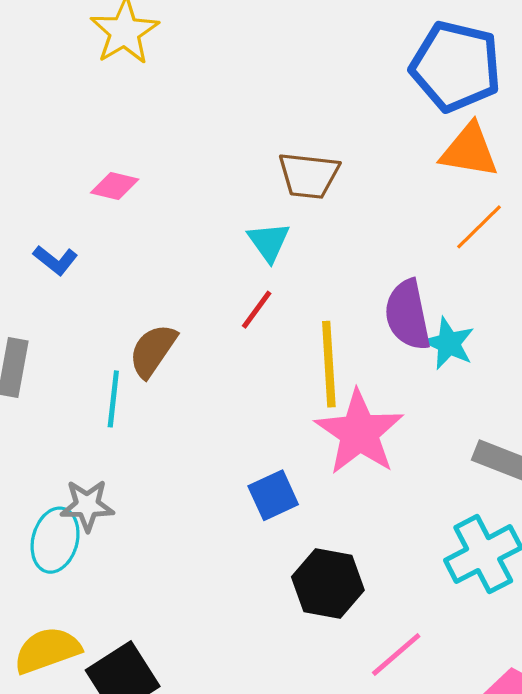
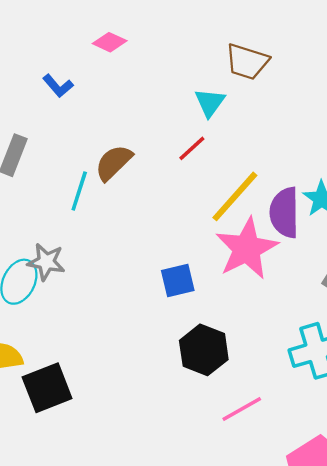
purple semicircle: (408, 315) -> (284, 212), moved
yellow line: (329, 364) -> (235, 196), turned 34

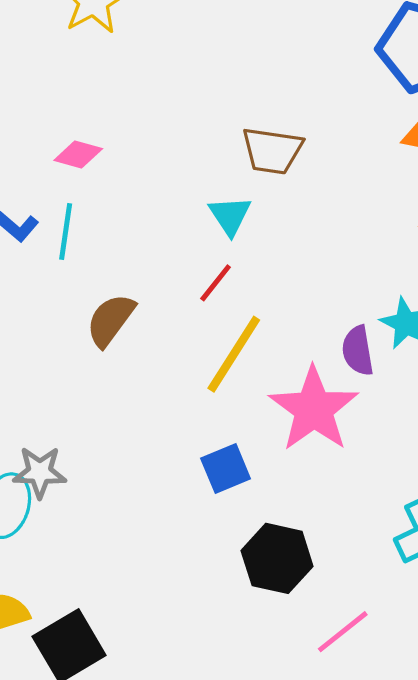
cyan line: (79, 191) -> (66, 232), moved
yellow line: (235, 196) -> (234, 354), moved
purple semicircle: (284, 212) -> (358, 351), size x0.7

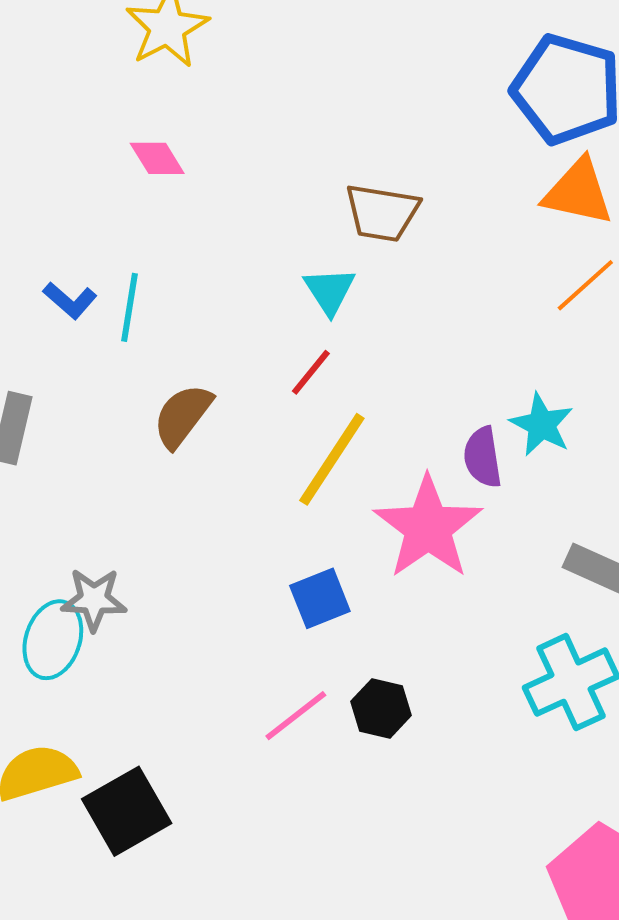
pink diamond: (78, 155) -> (157, 158), moved, turned 42
black hexagon: (277, 558) -> (381, 708), size x0.7
pink line: (343, 632) -> (296, 716), moved

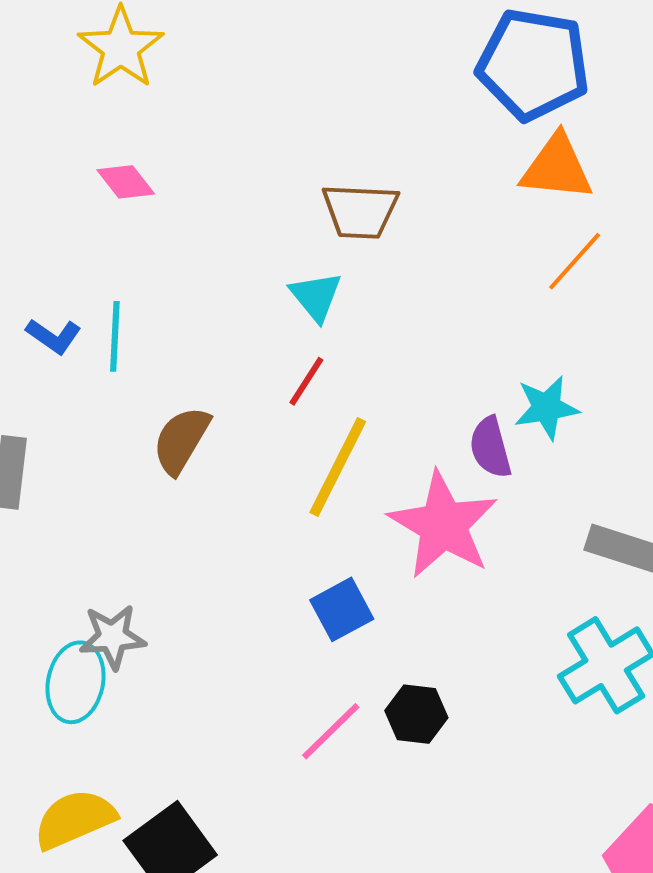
cyan star: (542, 425) -> (547, 408), turned -30

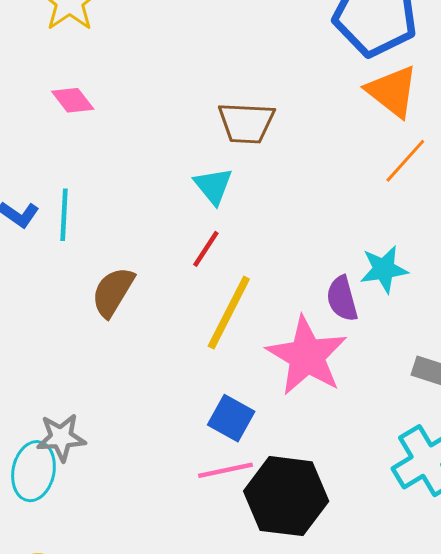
orange triangle: (557, 168) -> (392, 91), turned 32
blue square: (342, 609) -> (231, 418), turned -33
black hexagon: (416, 714) -> (286, 496), size x1.8
pink line: (331, 731) -> (225, 470), moved, turned 32

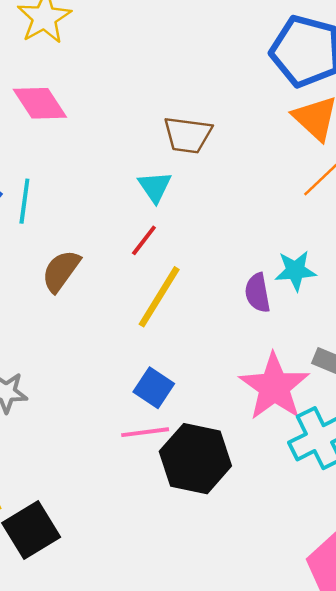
pink diamond: (73, 100) -> (40, 103), size x1.5
pink star: (307, 356) -> (274, 387), moved

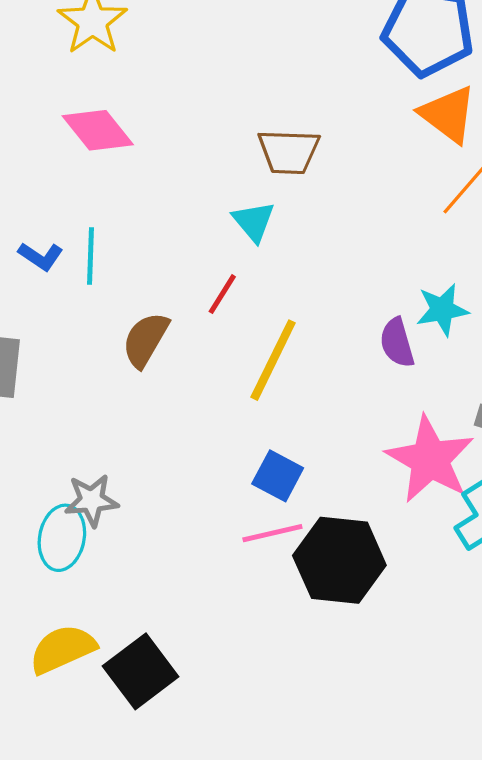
red line: (144, 240) -> (222, 294), moved

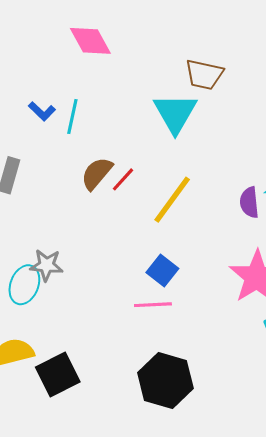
cyan triangle: (254, 221) -> (175, 113), size x1.6
red line: (222, 294) -> (123, 179), moved
black hexagon: (339, 560) -> (165, 380), moved

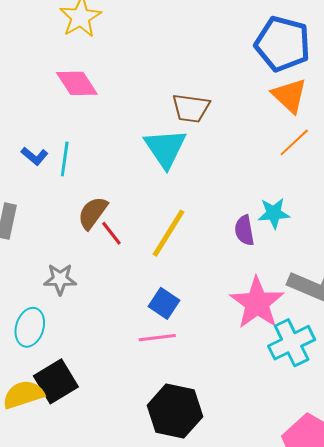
red line: (123, 179) -> (111, 233), moved, turned -76
gray star: (47, 265) -> (60, 279), moved
black square: (58, 375) -> (56, 381), moved

